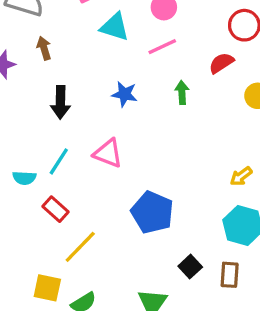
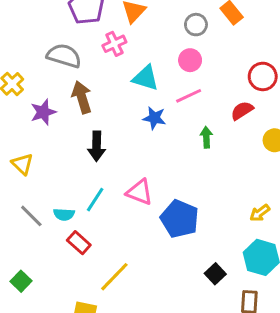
brown arrow: (44, 48) -> (82, 97), size x1.5
blue star: (124, 94) -> (154, 118), moved
red rectangle: (56, 209) -> (79, 243), moved
blue pentagon: (152, 212) -> (180, 219), moved
black square: (190, 267) -> (215, 274), moved

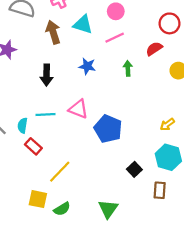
brown arrow: (82, 97) -> (53, 32), moved
blue star: (154, 118) -> (87, 66), moved
cyan line: (95, 200) -> (45, 115), turned 54
cyan semicircle: (64, 214) -> (22, 125), turned 96

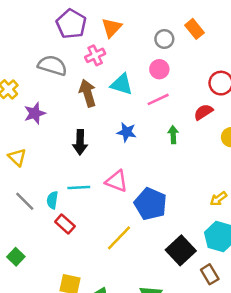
black square: (134, 169) -> (181, 250), size x1.6
yellow line: (60, 172) -> (119, 238), moved
brown rectangle: (160, 190) -> (210, 274), turned -35

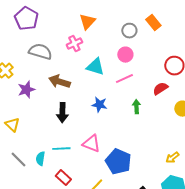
purple pentagon: (71, 24) -> (26, 19), moved
brown arrow: (88, 93) -> (59, 82), moved, turned -55
red rectangle: (65, 224) -> (63, 178), moved

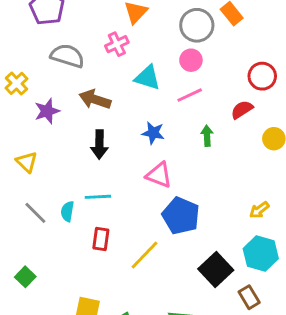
gray circle: (129, 31) -> (197, 25), size x1.5
pink triangle: (91, 144) -> (159, 175), moved
red rectangle: (63, 178) -> (101, 239), turned 56

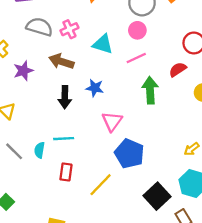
pink cross: (117, 44) -> (69, 29), moved
blue star: (153, 133) -> (95, 88), moved
green arrow: (207, 136) -> (150, 90), size x1.6
pink triangle: (159, 175) -> (112, 121), turned 45

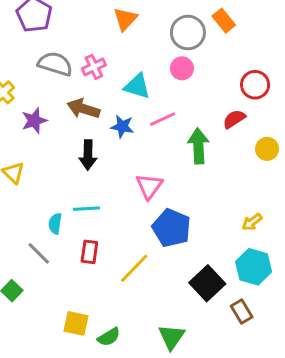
pink line: (136, 58) -> (163, 119), moved
blue star: (95, 88) -> (122, 127), moved
gray line: (14, 151) -> (39, 253), moved

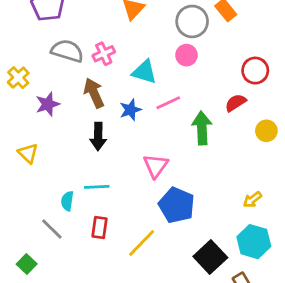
brown arrow: (83, 109) -> (94, 93), turned 48
blue star: (122, 127) -> (130, 110), turned -30

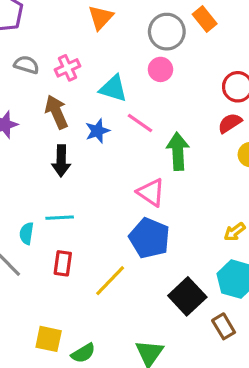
gray semicircle: (67, 51) -> (27, 65), size x0.7
pink line: (168, 103) -> (140, 123), turned 60
red semicircle: (236, 103) -> (230, 123), moved
pink triangle: (156, 166) -> (151, 192), moved, turned -32

